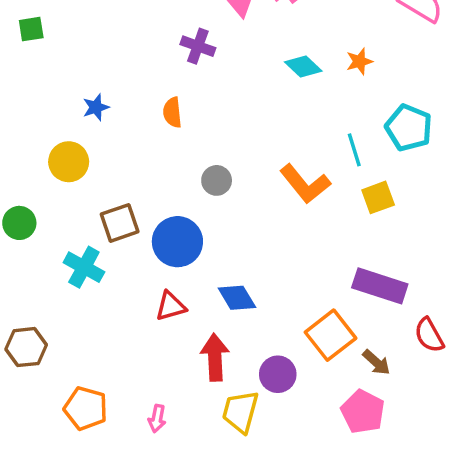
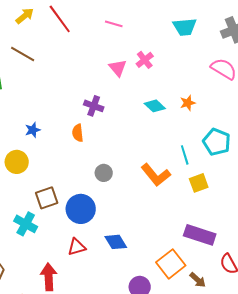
purple cross: (198, 46) -> (94, 106), moved
red arrow: (215, 357) -> (49, 277), moved

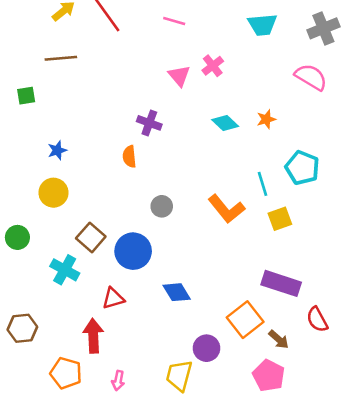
brown line: (23, 54) -> (61, 58), turned -35
blue star: (33, 130) -> (57, 150), moved
brown square: (47, 198) -> (91, 237), turned -30
red triangle: (77, 247) -> (113, 298), moved

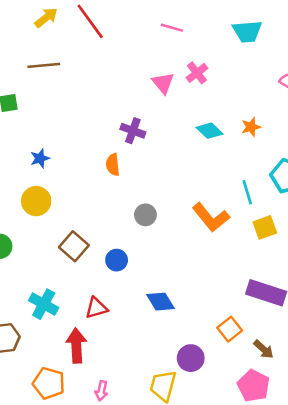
pink line: (174, 21) -> (172, 28), moved
blue circle: (133, 251) -> (117, 260), size x0.6
cyan cross: (65, 270) -> (44, 304), moved
orange square: (245, 320) -> (230, 329), size x0.7

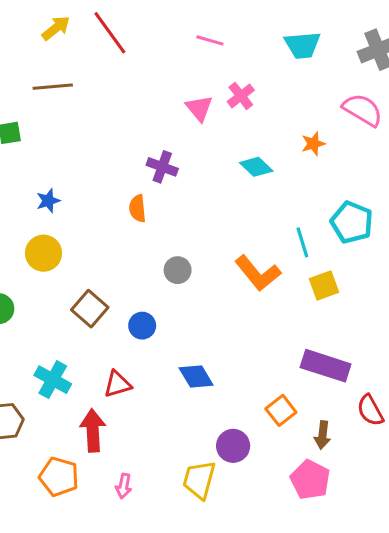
orange star: (251, 127) -> (313, 144), moved
brown arrow: (264, 349) -> (323, 435), turned 55

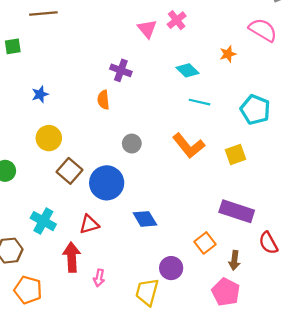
cyan line: (302, 242) -> (200, 102), moved, turned -60
yellow circle: (43, 253) -> (49, 138), moved
blue circle: (142, 326) -> (107, 183), size x1.8
orange pentagon: (59, 477) -> (28, 290), moved
pink arrow: (124, 486) -> (99, 278), moved

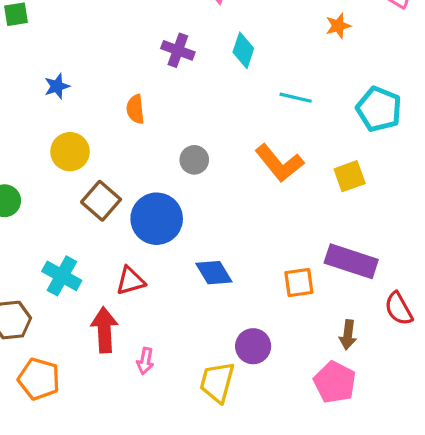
cyan diamond: (187, 70) -> (243, 50), moved, turned 65
orange semicircle: (103, 100) -> (135, 109), moved
orange square: (205, 243) -> (299, 282), moved, turned 30

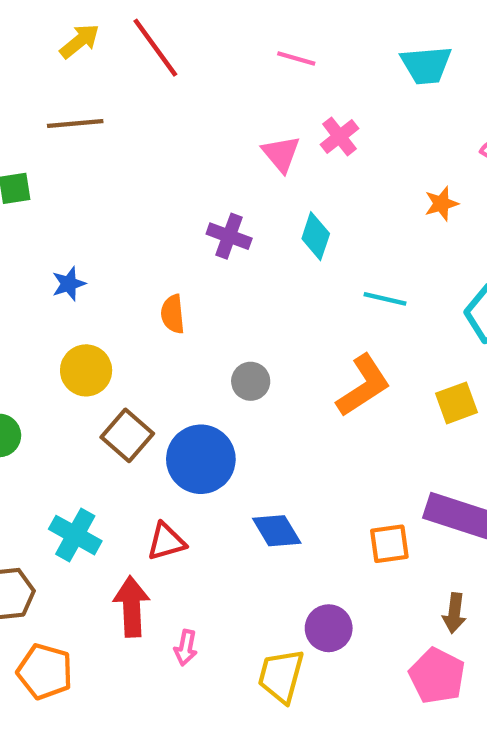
orange L-shape: (279, 163) -> (363, 386), turned -84

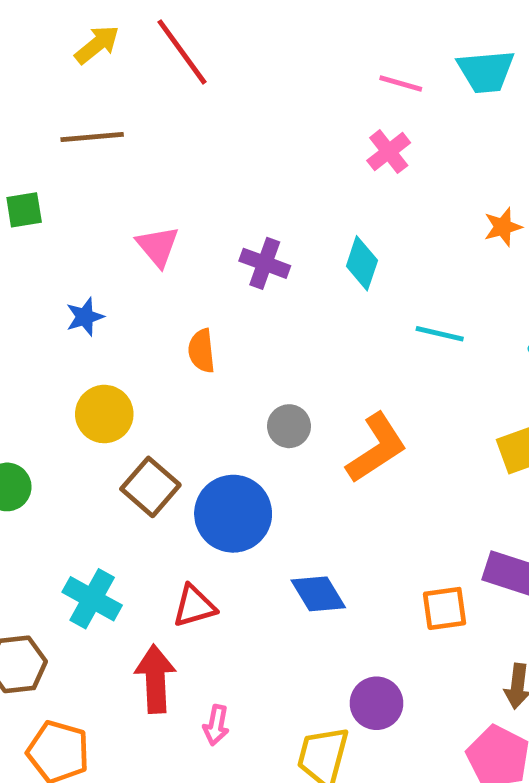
pink line: (296, 58) -> (401, 83), moved
pink triangle: (281, 154) -> (158, 246), moved
orange L-shape: (363, 386) -> (376, 448), moved

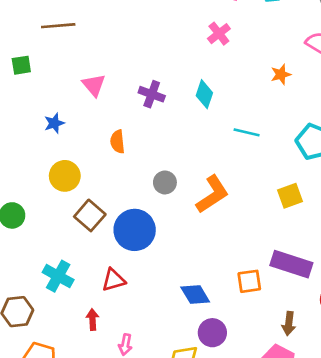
blue diamond: (318, 594) -> (195, 294), moved
red arrow: (155, 679) -> (92, 320), size x0.6

